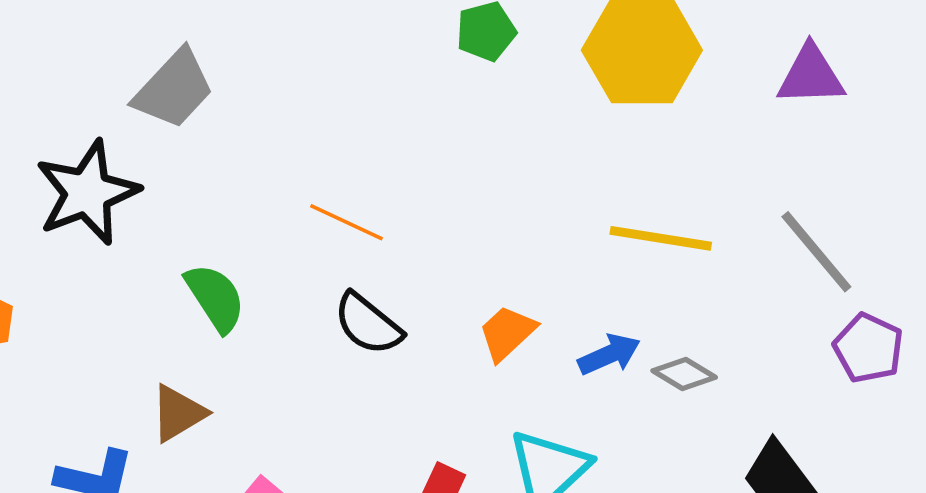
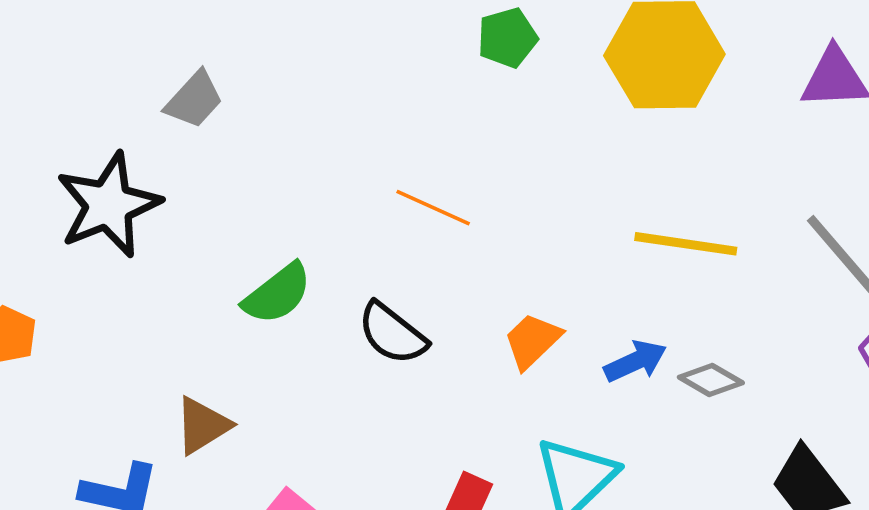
gray trapezoid: (174, 89) -> (194, 100), size x0.7
orange line: (346, 222) -> (433, 208), moved
green semicircle: (215, 298) -> (277, 294), moved, turned 86

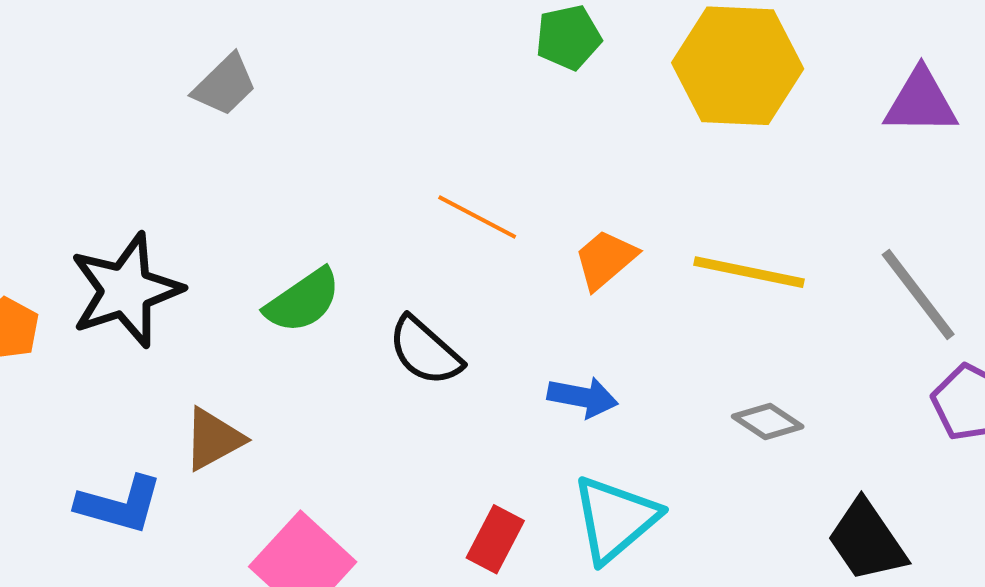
black star: (108, 205) -> (126, 290), moved
orange trapezoid: (532, 341) -> (605, 259), moved
blue arrow: (635, 361) -> (583, 397), moved, turned 32

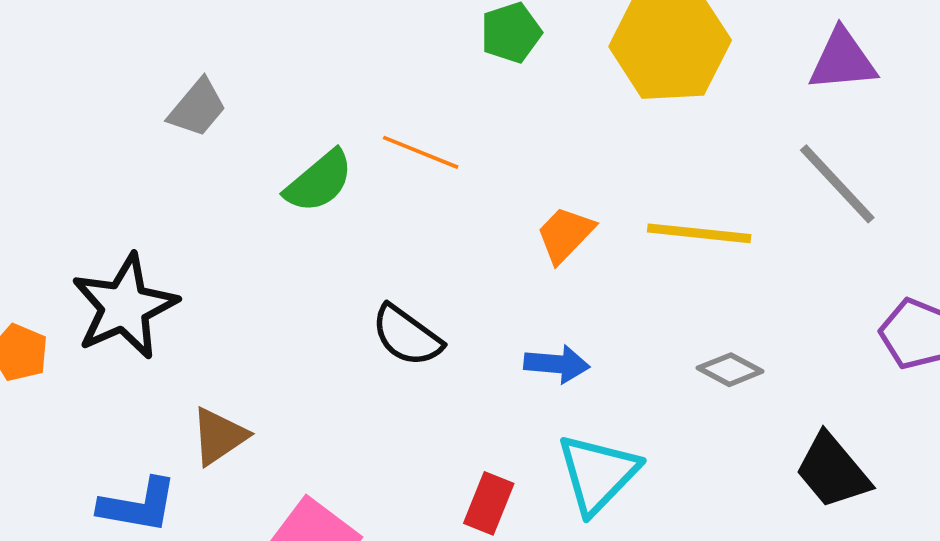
orange line: (477, 217) -> (421, 152), moved
gray line: (918, 295) -> (837, 184), moved
green semicircle: (303, 301) -> (319, 181), moved

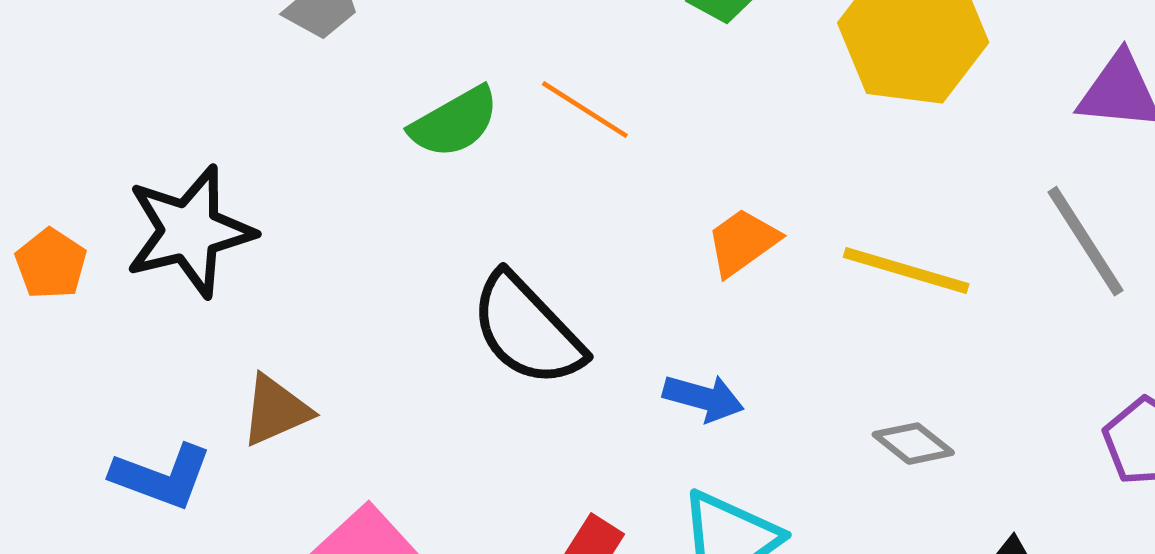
black semicircle: (407, 336) -> (527, 330), size x1.4

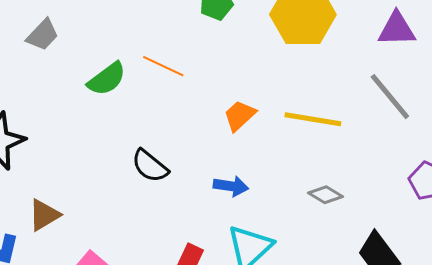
black semicircle: (527, 330) -> (150, 166), size x0.7

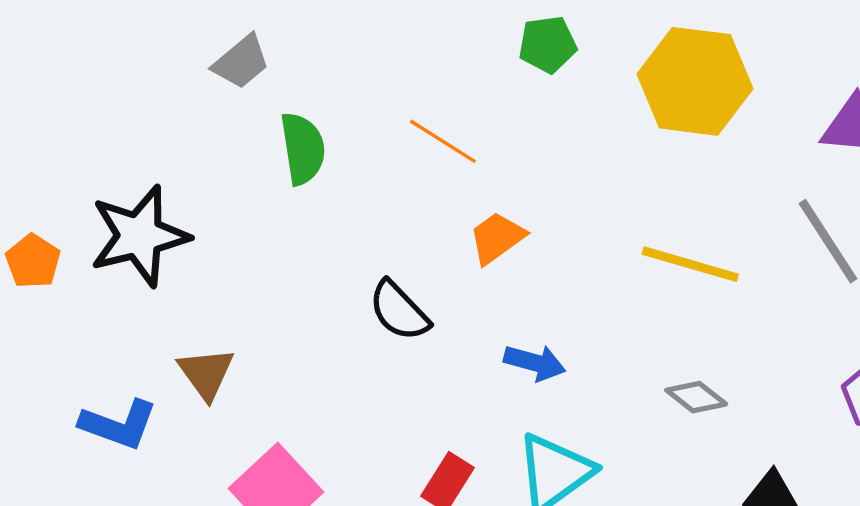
green semicircle: (107, 79) -> (303, 148), moved, turned -69
orange trapezoid: (240, 116) -> (497, 238), moved
brown triangle: (44, 215) -> (206, 373), turned -42

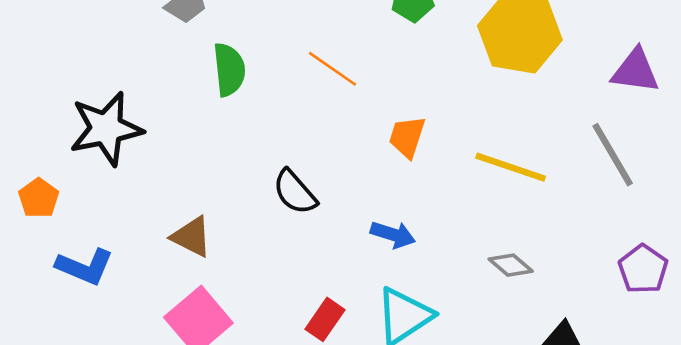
orange trapezoid: (497, 238) -> (407, 137), moved, turned -39
orange pentagon: (33, 261) -> (39, 198), moved
brown triangle: (206, 373) -> (191, 237), moved, turned -30

